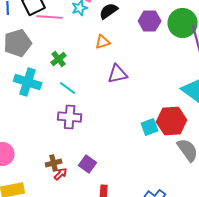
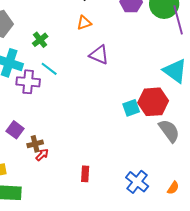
purple triangle: (118, 74) -> (99, 55), turned 35
purple cross: (70, 117) -> (28, 82), moved
purple square: (88, 164) -> (15, 130), moved

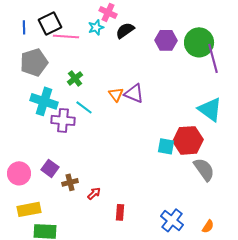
orange triangle: (84, 23) -> (116, 94), moved, turned -49
cyan square: (131, 108) -> (166, 146), turned 30
red arrow: (42, 155) -> (94, 193), moved

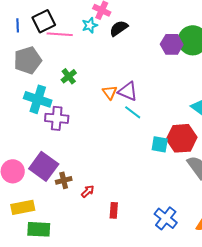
purple hexagon: (166, 40) -> (172, 44), moved
cyan line: (84, 107) -> (133, 112), moved
purple square: (50, 168) -> (44, 166), size x1.6

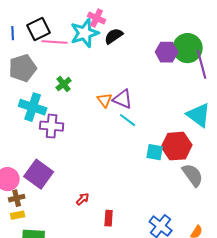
cyan star: (90, 25) -> (85, 33), size x1.8
brown cross: (64, 180) -> (17, 198), moved
yellow rectangle: (23, 207) -> (18, 215), size x0.6

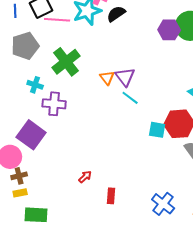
green cross: (64, 84) -> (66, 62), size x1.8
purple triangle: (123, 99) -> (125, 77), turned 30
cyan cross: (33, 107) -> (35, 85), size x0.6
purple square: (39, 174) -> (31, 135), moved

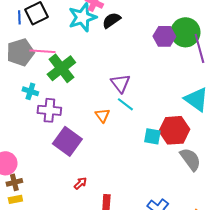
blue line: (15, 11) -> (19, 17), moved
pink line: (57, 20) -> (42, 51), moved
orange triangle: (107, 78) -> (102, 115), moved
purple square: (31, 135) -> (67, 141), moved

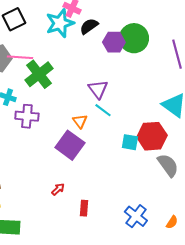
green circle: (185, 32) -> (134, 38), moved
purple hexagon: (164, 36) -> (114, 42), moved
purple square: (67, 141) -> (70, 145), moved

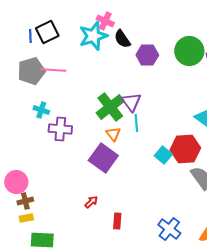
black semicircle: (89, 26) -> (122, 39), turned -90
green circle: (134, 38) -> (189, 51), moved
green cross: (39, 74) -> (110, 107), moved
cyan line: (103, 110) -> (136, 123), turned 48
cyan square: (130, 142) -> (163, 155), turned 30

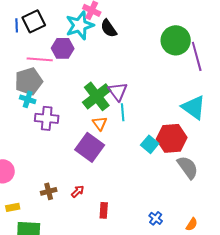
purple hexagon: (147, 55) -> (63, 48), moved
gray pentagon: (31, 71) -> (29, 81), moved
brown cross: (25, 201) -> (49, 191), moved
blue cross: (169, 229) -> (156, 218), size x0.6

